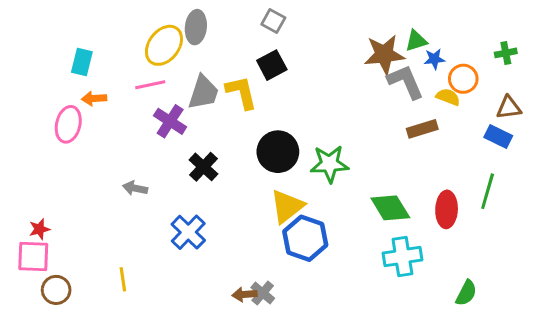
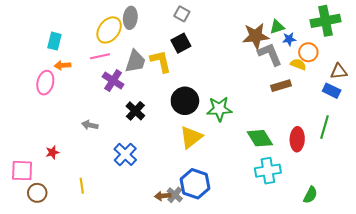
green cross: (506, 53) -> (326, 21), moved, size x2.0
red star: (39, 229) -> (52, 152), moved
blue hexagon: (305, 238) -> (195, 184), moved

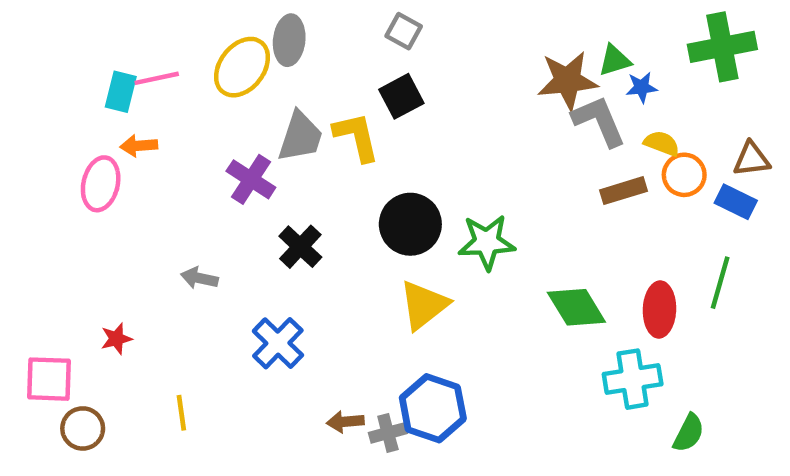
orange circle: (308, 52) -> (684, 175), moved
pink line: (100, 56) -> (157, 78), moved
cyan cross: (268, 171) -> (633, 379), moved
gray cross: (175, 195) -> (388, 433), turned 35
brown arrow: (163, 196) -> (345, 422), moved

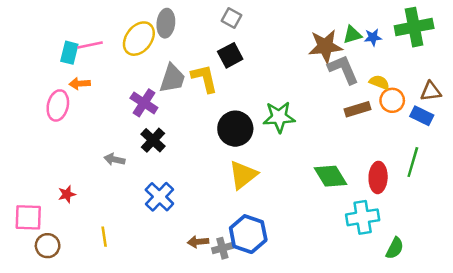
blue star: (642, 87) -> (373, 37), moved
green star: (487, 242) -> (279, 117), moved
black cross: (300, 247) -> (153, 140), moved

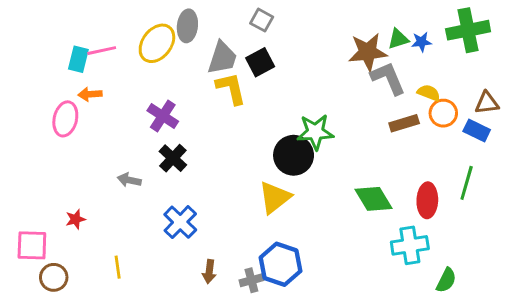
gray trapezoid: (172, 78) -> (222, 58), moved
black circle: (235, 129) -> (294, 155), moved
brown arrow: (198, 242) -> (209, 272), moved, turned -78

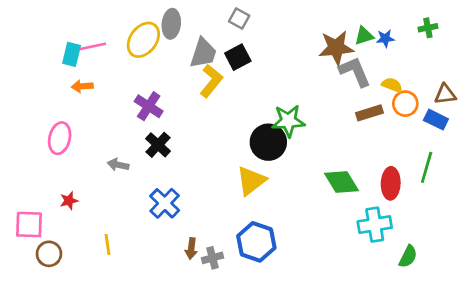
green cross: (468, 30) -> (428, 28), size x0.5
yellow L-shape: (231, 88) -> (211, 81), turned 52
pink ellipse: (65, 119) -> (60, 138), moved
gray cross: (251, 280) -> (213, 258), moved

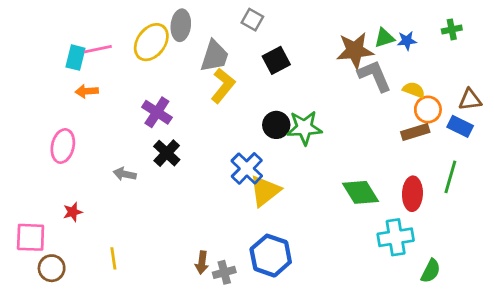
black square: (238, 57) -> (276, 60), moved
brown rectangle: (369, 113) -> (415, 132), moved
black circle: (268, 142) -> (276, 125), moved, size x0.7
blue cross: (165, 203) -> (247, 168), moved

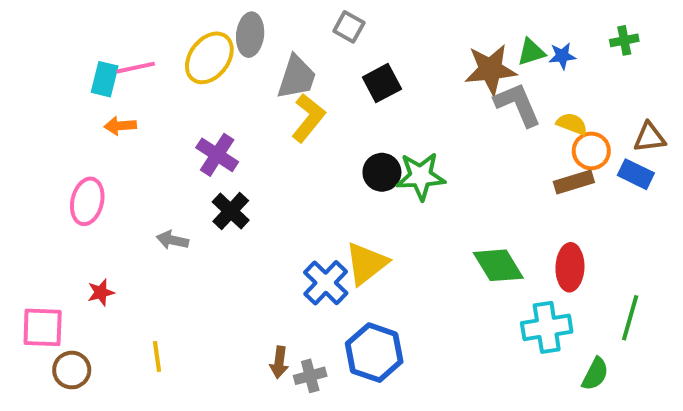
blue cross: (247, 168) -> (326, 283), moved
green line: (450, 177) -> (630, 318), moved

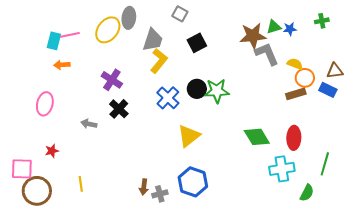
blue cross: (326, 283) -> (168, 98), moved
brown circle: (72, 370) -> (37, 191), size x1.5

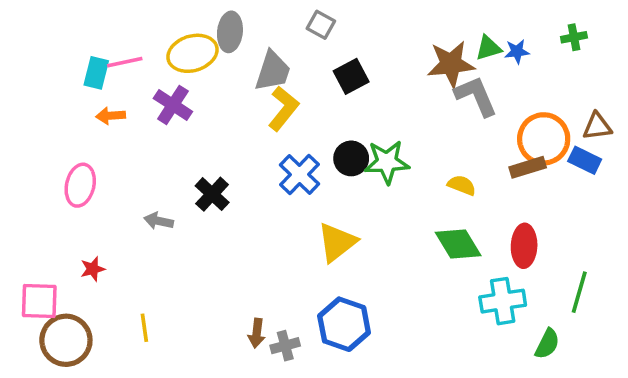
yellow ellipse: (108, 30) -> (193, 53), turned 36
yellow semicircle: (295, 64) -> (462, 185), moved
orange circle: (305, 78) -> (544, 139), size x1.5
purple cross: (112, 80) -> (173, 105), moved

